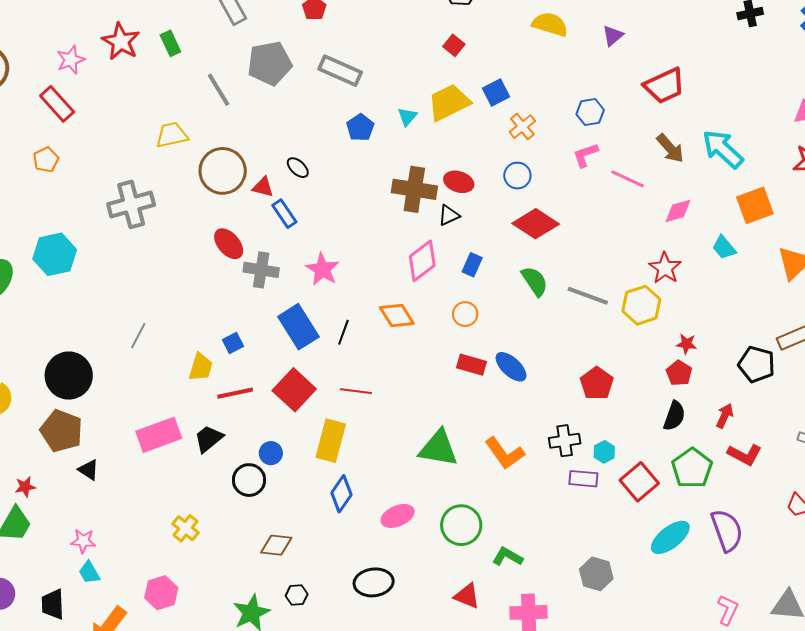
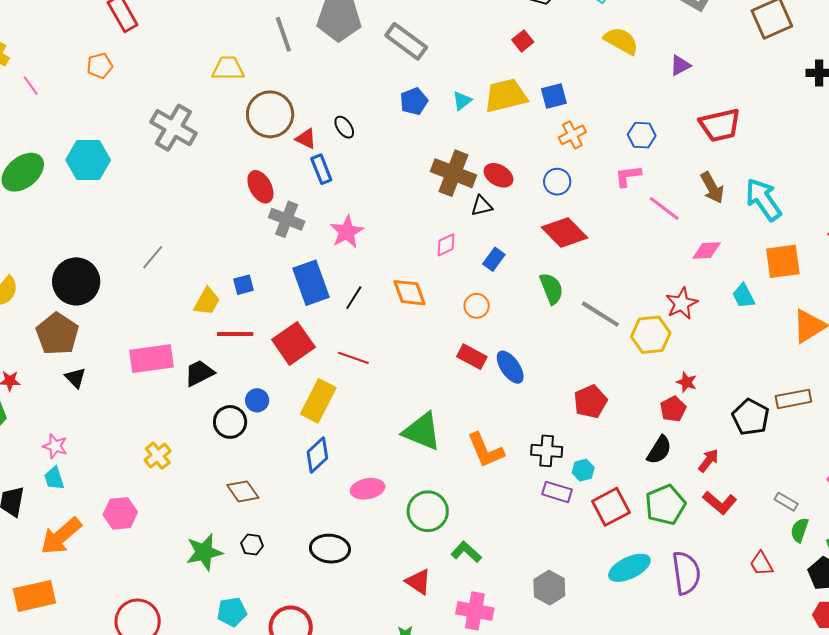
gray cross: (131, 204) -> (173, 128), turned 33
pink diamond: (422, 261) -> (446, 245), size x0.6
brown diamond: (276, 545) -> (243, 491), turned 36

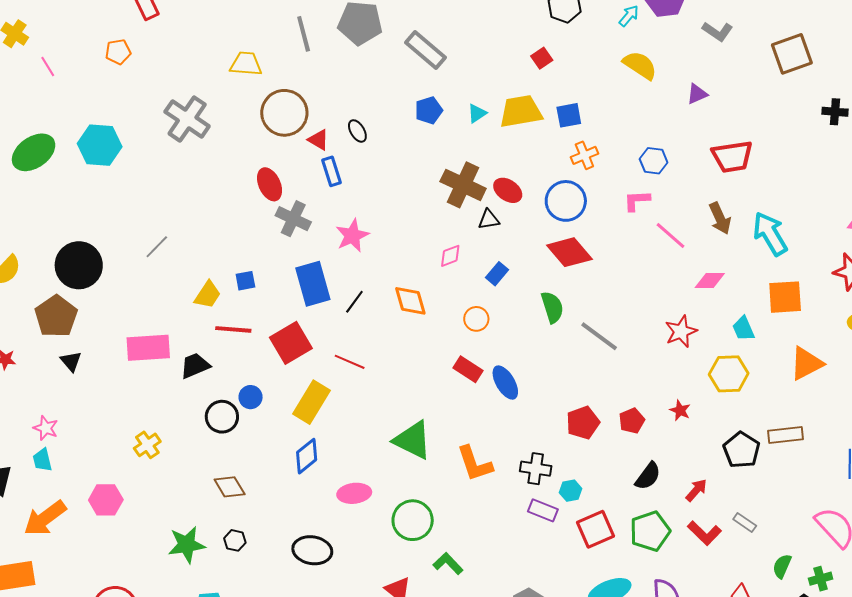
blue circle: (557, 182) -> (566, 201), size x1.5
yellow hexagon: (651, 335) -> (729, 374), moved
red pentagon: (673, 409) -> (632, 421), moved
gray rectangle: (786, 502) -> (745, 522), moved

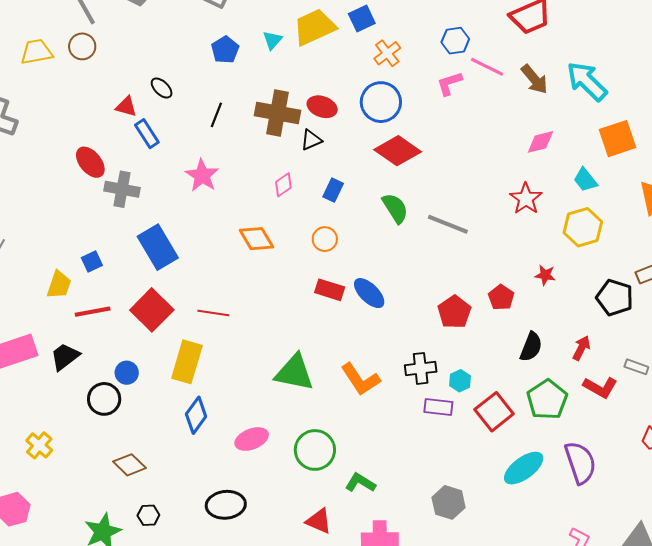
brown circle: (284, 113) -> (82, 46), moved, size x0.6
pink star: (352, 236) -> (202, 176), moved
pink line: (671, 236) -> (487, 67), moved
black line: (354, 302) -> (216, 115), moved

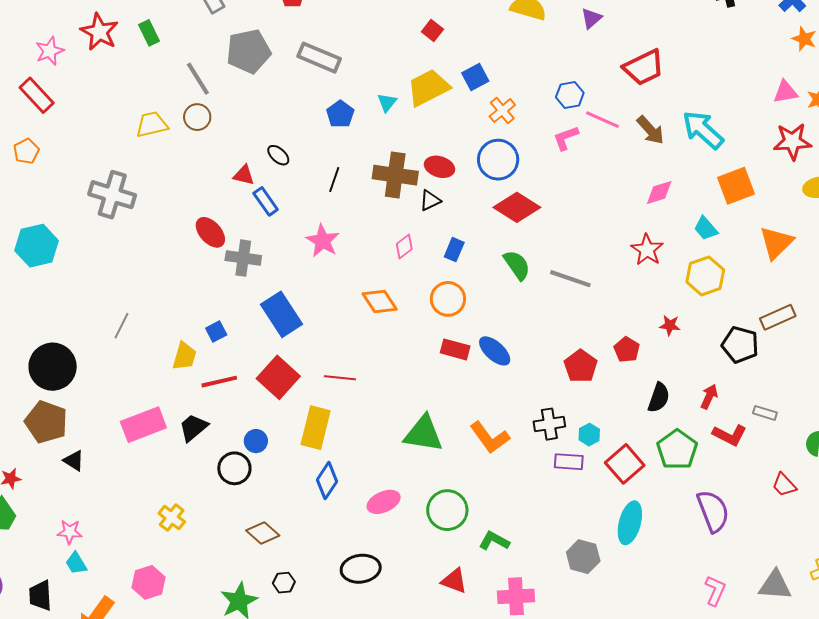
orange circle: (325, 239) -> (448, 299), size x1.4
cyan ellipse: (524, 468) -> (630, 523), moved, turned -36

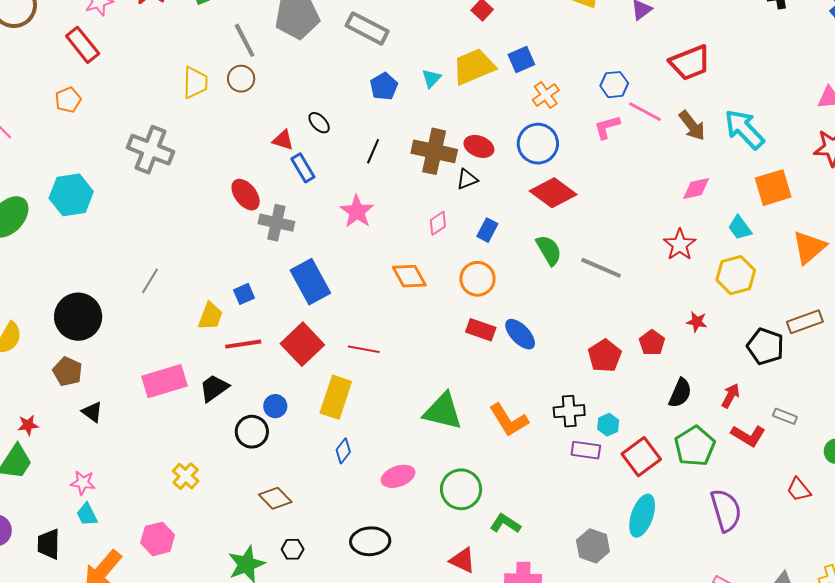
yellow trapezoid: (152, 124) -> (195, 83), turned 100
brown pentagon: (46, 422) -> (68, 371), size x0.7
blue diamond: (327, 481) -> (343, 451), size x0.7

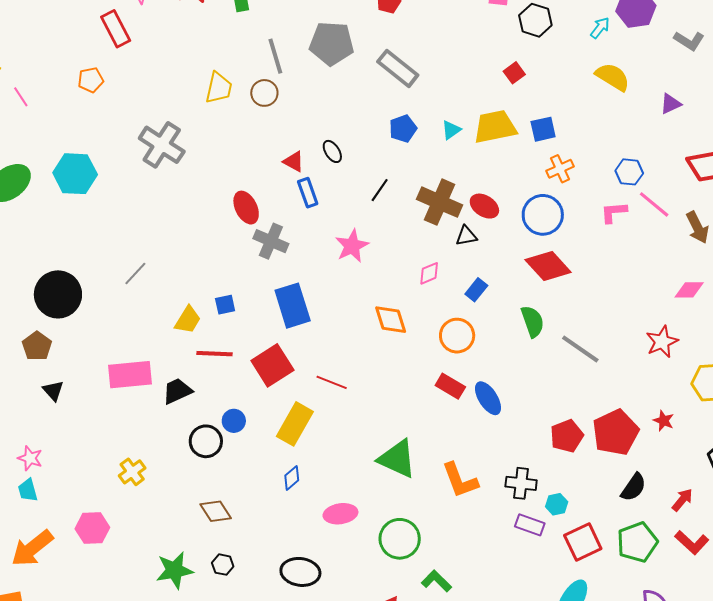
red pentagon: (652, 343) -> (616, 432), size x1.8

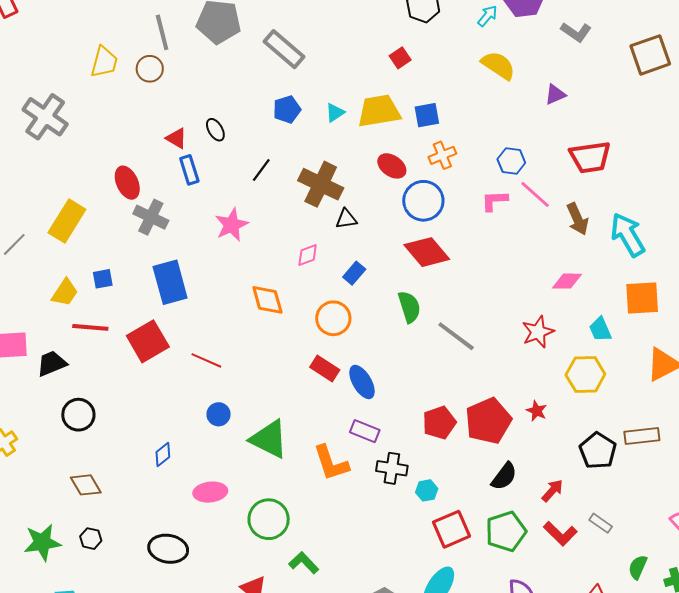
red ellipse: (484, 206) -> (392, 166), moved
blue circle: (234, 421) -> (219, 414), moved
yellow rectangle: (295, 424) -> (67, 221), moved
purple rectangle: (530, 525) -> (365, 431), moved

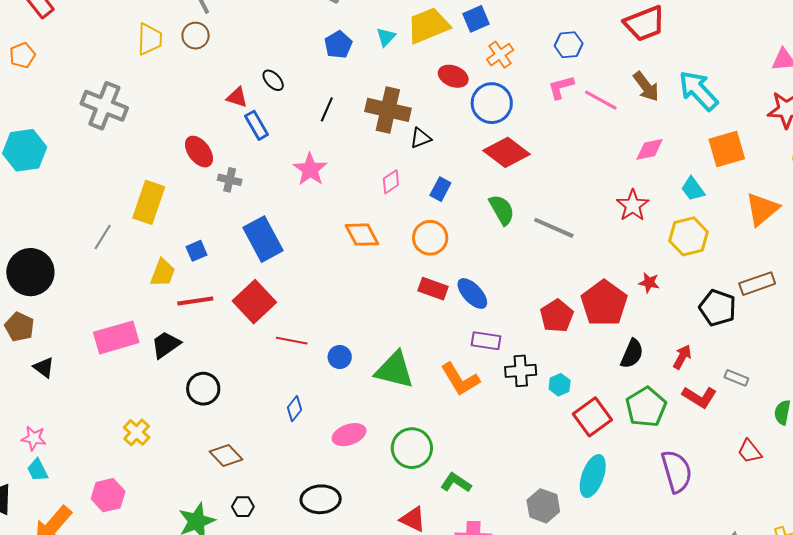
pink line: (535, 194) -> (601, 100), moved
gray cross: (151, 217) -> (230, 180), size x0.7
red line: (206, 360) -> (292, 341), moved

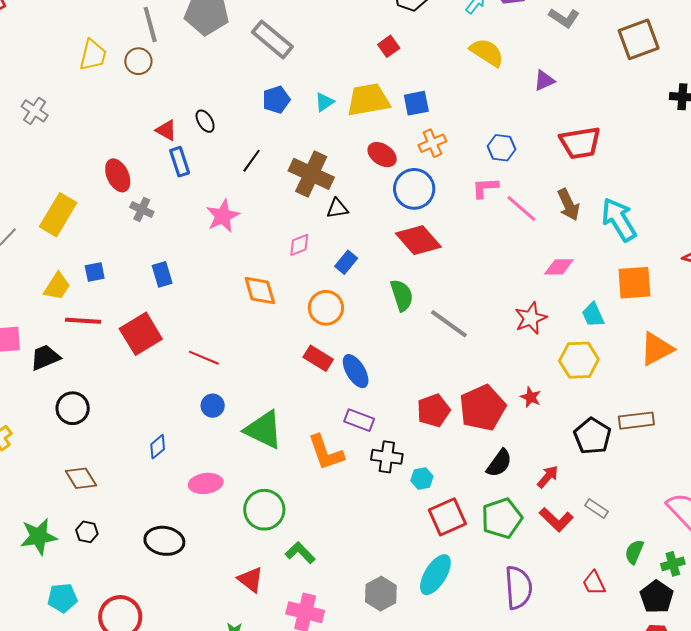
gray cross: (104, 106) -> (35, 111), size x0.6
blue rectangle: (263, 239) -> (162, 274), size x0.6
red line: (292, 341) -> (204, 358), moved

